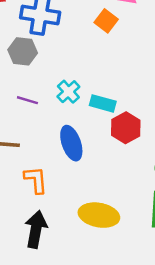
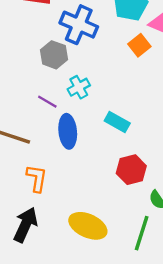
cyan cross: (68, 92) -> (79, 87), moved
red hexagon: (126, 128) -> (131, 170), moved
blue ellipse: (71, 143) -> (68, 131), moved

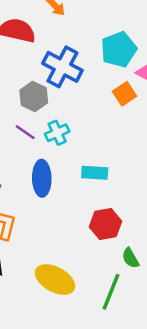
purple line: (47, 102) -> (25, 132), moved
cyan rectangle: (117, 122) -> (95, 173), turned -30

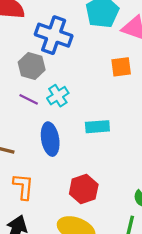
orange square: (125, 94) -> (121, 67), moved, turned 35
red hexagon: (106, 224) -> (84, 189), moved

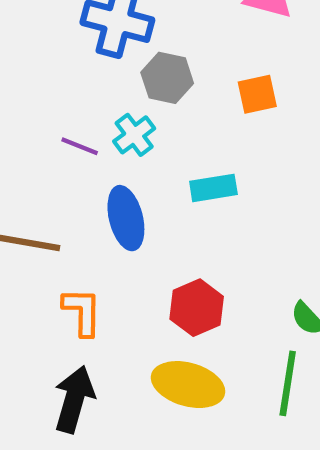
gray hexagon: (32, 66) -> (167, 78), moved
orange square: (121, 67) -> (257, 94), moved

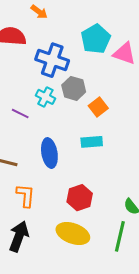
orange square: (257, 94) -> (98, 107), moved, turned -30
cyan cross: (134, 135) -> (46, 97), moved, turned -30
purple line: (80, 146) -> (20, 113), moved

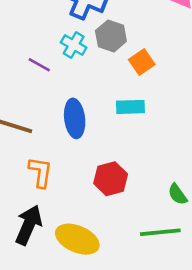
yellow ellipse: (73, 233) -> (77, 239), moved
green line: (120, 236) -> (160, 232), turned 68

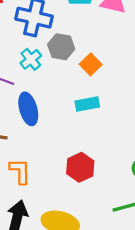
cyan cross: (74, 45) -> (31, 59), turned 30
blue ellipse: (75, 118) -> (28, 109), moved

